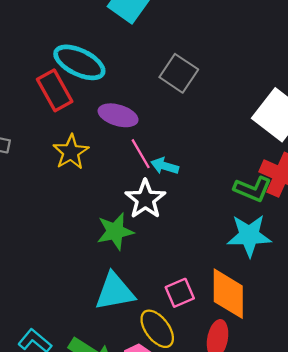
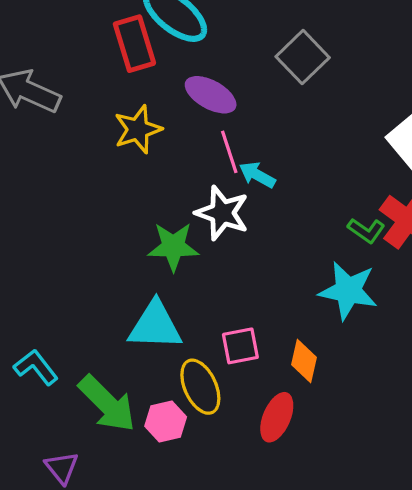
green L-shape: (253, 189) -> (366, 231), size x0.7
white star: (145, 199) -> (222, 213), turned -30
orange diamond: (228, 294) -> (304, 361), size x0.6

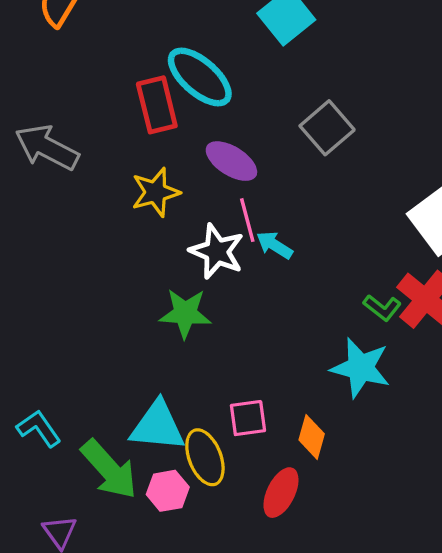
white star: (222, 213) -> (217, 251), moved
cyan triangle: (155, 326) -> (158, 426), moved

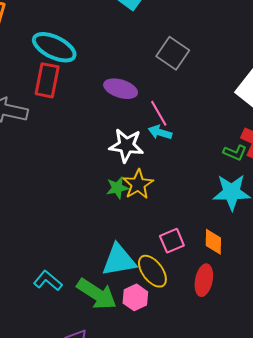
cyan ellipse: (200, 77) -> (54, 47), moved
red rectangle: (157, 105) -> (47, 80), moved, turned 40
yellow star: (156, 192) -> (138, 184), moved
pink line: (247, 220) -> (159, 113), moved
green star: (185, 313) -> (117, 188), size x0.7

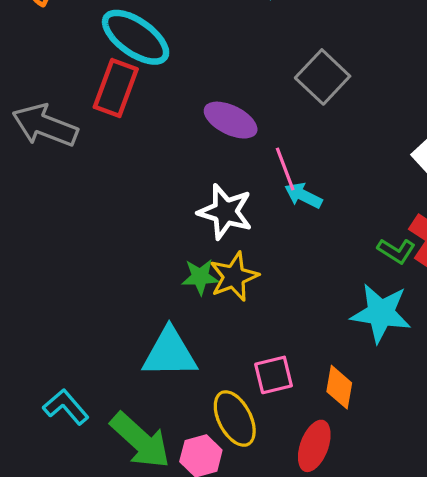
cyan arrow: (160, 132) -> (303, 196), moved
cyan triangle: (119, 260) -> (170, 353), moved

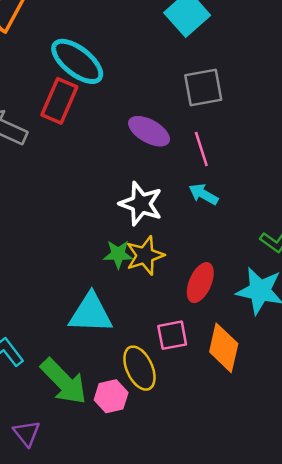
gray square: (323, 77) -> (203, 87), moved, turned 33
pink line: (285, 169) -> (201, 149), moved
orange diamond: (339, 387) -> (224, 348), size x1.4
red ellipse: (314, 446) -> (200, 283), moved

